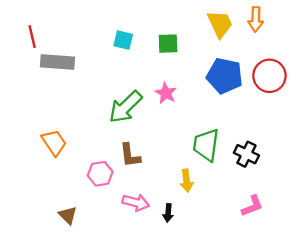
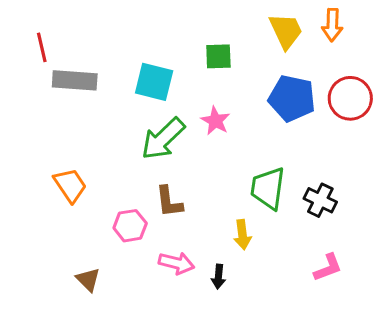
cyan square: (123, 40) -> (154, 82), moved, size x1.5

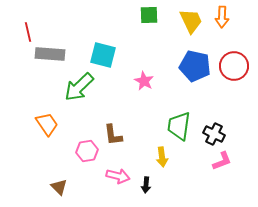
green square: (218, 56) -> (149, 15), moved
green arrow: (163, 139) -> (79, 87), moved
pink L-shape: (328, 268) -> (222, 161), moved

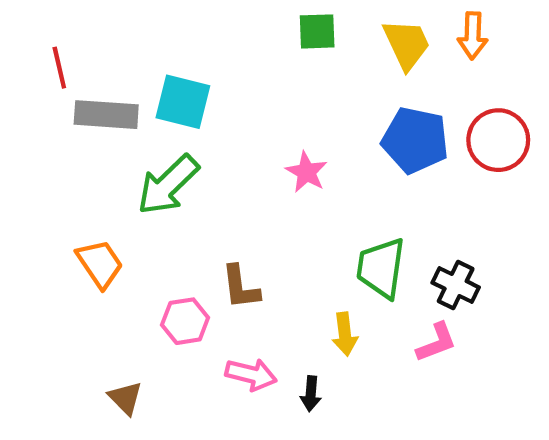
cyan square: (103, 55) -> (183, 102), moved
pink L-shape: (222, 161) -> (436, 343), moved

